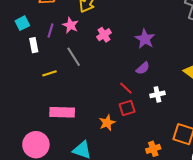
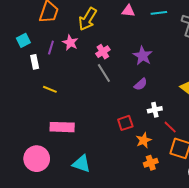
gray line: (74, 57) -> (104, 73), moved
yellow line: (50, 73) -> (50, 89), turned 40
red line: (126, 88) -> (170, 127), moved
orange star: (107, 123) -> (144, 140), moved

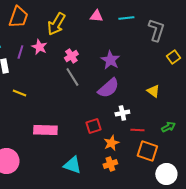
purple semicircle: (141, 84) -> (108, 88), size x1.6
pink rectangle: (62, 127) -> (45, 130), moved
red line: (170, 127) -> (137, 130), turned -40
orange cross: (151, 163) -> (110, 164), moved
cyan triangle: (81, 164) -> (72, 165), moved

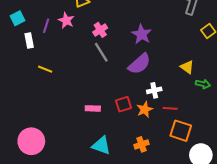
green arrow: (168, 127) -> (203, 84), moved, turned 40
pink rectangle: (45, 130) -> (93, 108), moved, size x0.6
orange star: (111, 143) -> (145, 109), moved

